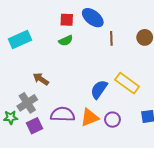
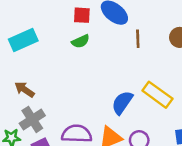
brown arrow: (41, 79) -> (25, 90), moved

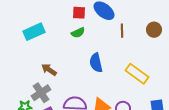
brown arrow: (25, 90) -> (49, 70), moved
blue semicircle: (122, 103) -> (96, 63), moved, turned -48

